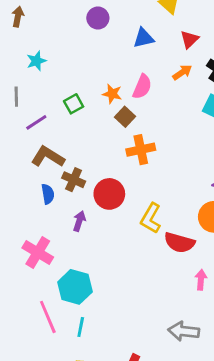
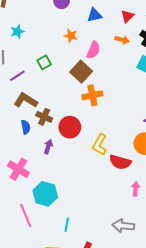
orange arrow: (182, 72) -> (122, 40), turned 48
orange star: (112, 94) -> (71, 36), moved
brown square: (125, 117) -> (81, 72), size x1.5
cyan line: (81, 327) -> (67, 225), moved

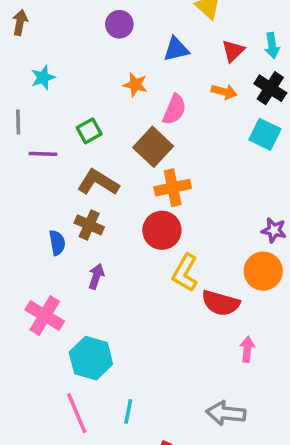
purple line: (17, 76) -> (43, 154), turned 35
brown L-shape: (26, 100) -> (98, 182), moved
red circle: (70, 127) -> (162, 230), moved
pink line: (26, 215) -> (77, 413), moved

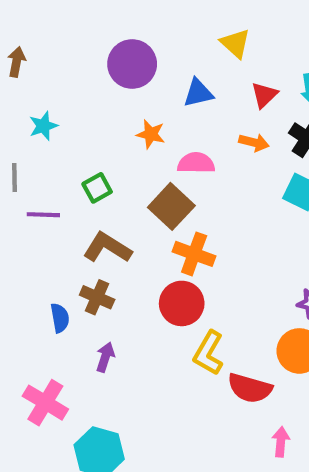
purple circle: (119, 24) -> (132, 64), size x1.5
pink semicircle: (174, 109) -> (196, 163), turned -112
orange cross: (173, 188) -> (194, 254), turned 32

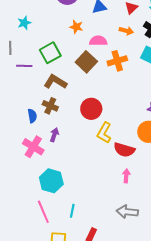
green square: (97, 188) -> (50, 53), size x1.5
orange cross: (194, 254) -> (117, 61), moved, turned -36
pink cross: (45, 403) -> (33, 147), moved
pink arrow: (281, 442) -> (126, 176), moved

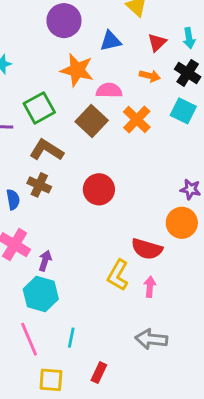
orange star: (76, 27) -> (77, 70), size x1.6
orange cross: (117, 61) -> (137, 120), turned -30
yellow L-shape: (104, 133) -> (118, 275), moved
purple arrow: (54, 135) -> (45, 261), moved

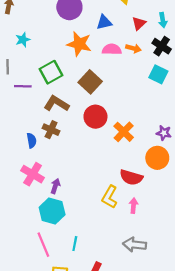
pink semicircle: (109, 90) -> (112, 49), moved
orange cross: (137, 120) -> (124, 132), moved
red circle: (99, 189) -> (95, 117), moved

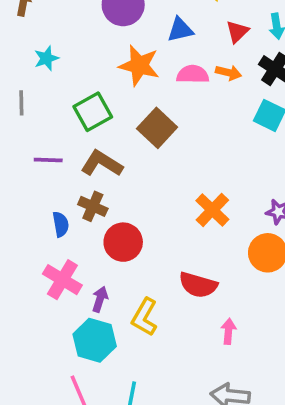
purple line: (23, 86) -> (48, 160), moved
red circle: (95, 117) -> (123, 242), moved
red semicircle: (131, 177) -> (198, 285), moved
yellow L-shape: (110, 197) -> (145, 317), moved

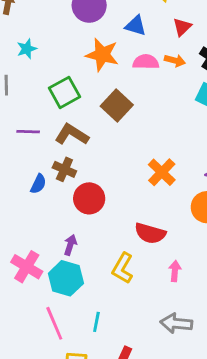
blue triangle: (180, 30) -> (136, 26), turned 30
blue semicircle: (61, 224) -> (38, 184), turned 36
pink cross: (62, 280) -> (27, 267), moved
yellow L-shape: (145, 317) -> (123, 268), moved

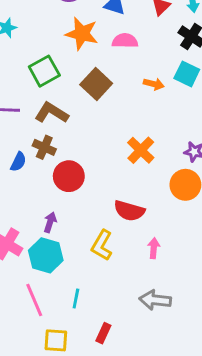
orange arrow: (175, 60) -> (154, 84), moved

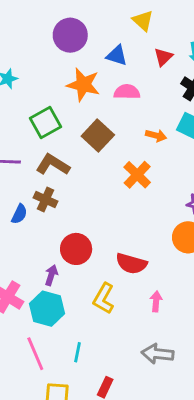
orange cross: (141, 150) -> (137, 175), moved
red circle: (69, 176) -> (76, 249), moved

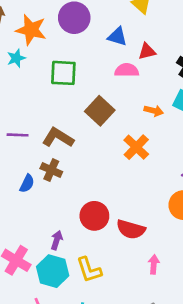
red triangle: (163, 57) -> (147, 51), moved, turned 30
orange star: (83, 85) -> (31, 30), moved
green square: (45, 122) -> (63, 73), moved, turned 32
red circle: (76, 249) -> (94, 216), moved
yellow L-shape: (104, 298) -> (89, 270), moved, turned -48

